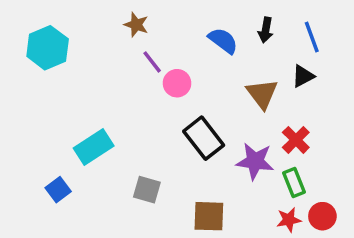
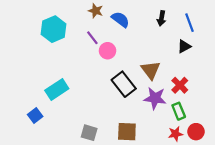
brown star: (136, 25) -> (96, 11), moved
blue semicircle: (223, 41) -> (120, 19), moved
cyan hexagon: (48, 48) -> (54, 29), moved
brown triangle: (262, 94) -> (151, 70), moved
gray square: (147, 190) -> (89, 133), moved

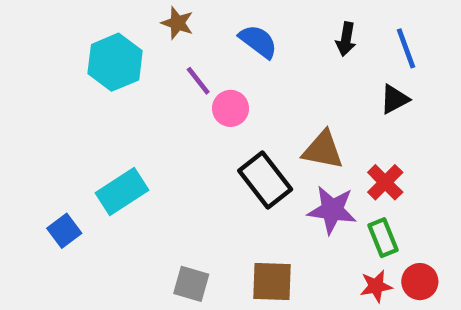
brown star: (96, 11) -> (177, 23), moved
brown triangle: (151, 70) -> (323, 150), turned -42
blue square: (35, 115) -> (64, 231), moved

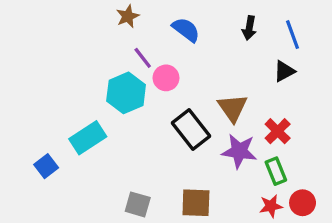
brown star: (177, 23) -> (128, 16), turned 30
cyan hexagon: (115, 62) -> (126, 93), moved
brown triangle: (323, 150) -> (233, 108), turned 44

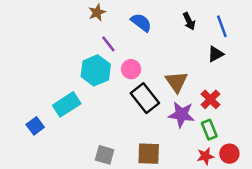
black arrow: (249, 28) -> (189, 21), turned -36
pink circle: (166, 78) -> (131, 69), moved

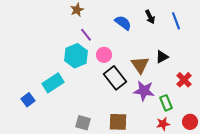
blue semicircle: (141, 22) -> (123, 23), moved
black triangle: (216, 54) -> (162, 57), moved
red cross: (210, 99) -> (184, 80), moved
red circle: (229, 154) -> (190, 122), moved

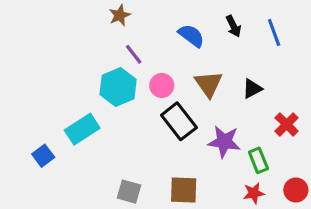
brown triangle: (140, 65) -> (209, 84), moved

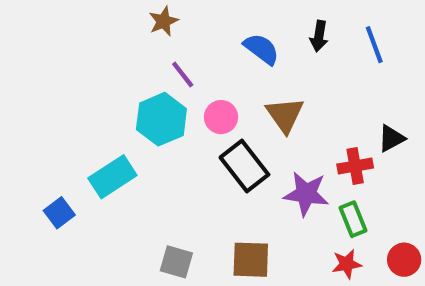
black arrow: (233, 26) -> (319, 36), turned 35
black triangle: (252, 89) -> (391, 138), moved
red cross: (287, 124) -> (355, 166), moved, turned 35

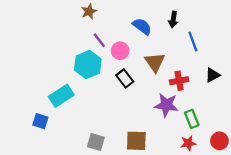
blue line: (374, 45) -> (193, 41), moved
pink circle: (221, 117) -> (120, 51), moved
black rectangle: (244, 166) -> (125, 78), moved, size x0.7
red cross: (355, 166) -> (179, 81), moved
blue square: (59, 213) -> (40, 121), moved, turned -35

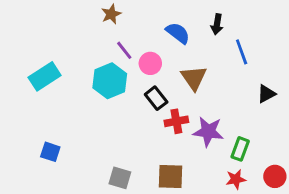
red cross: (179, 81) -> (176, 121), moved
cyan rectangle: (61, 96) -> (45, 76), moved
green rectangle: (192, 119) -> (240, 149), turned 42

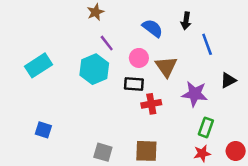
pink circle: (150, 63) -> (139, 58), moved
black rectangle: (156, 98) -> (134, 84), turned -48
purple star: (208, 131) -> (195, 94), moved

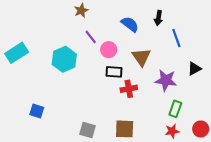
pink circle: (139, 58) -> (109, 50), moved
cyan rectangle: (38, 65) -> (17, 53), moved
cyan hexagon: (94, 69) -> (64, 59), moved

